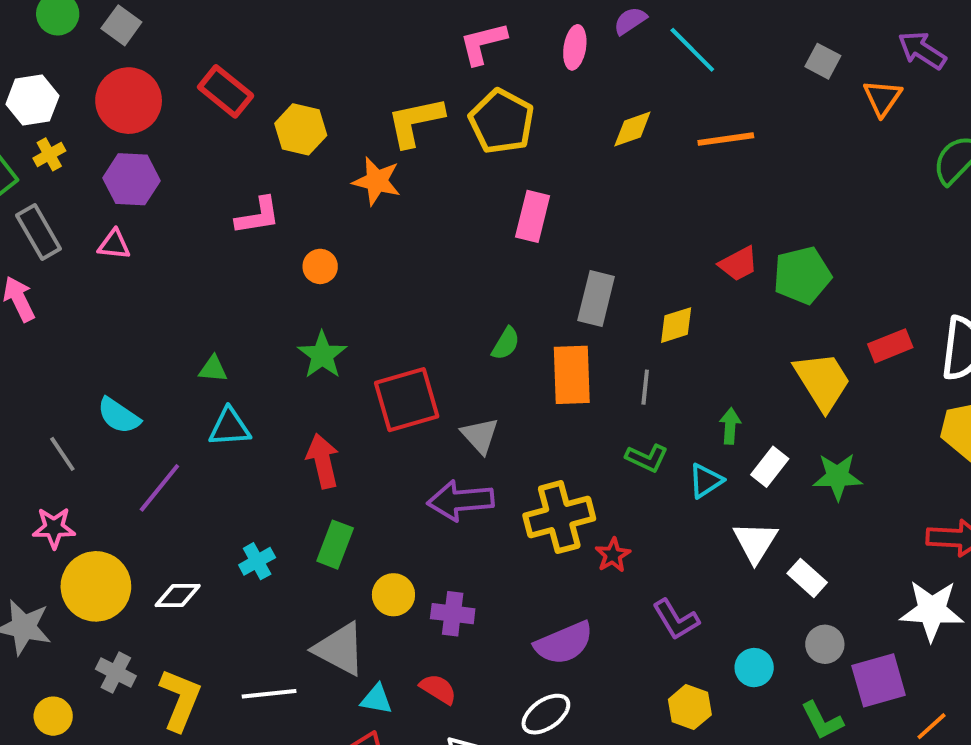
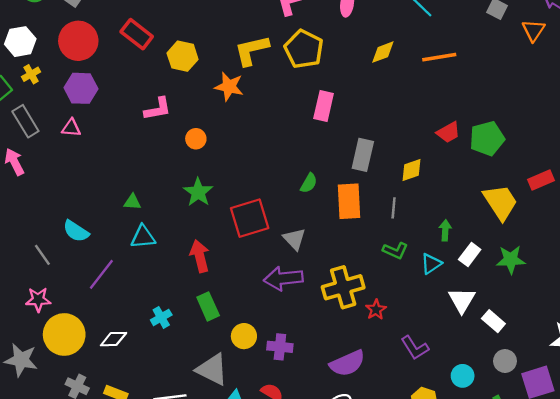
green rectangle: (335, 545) -> (208, 306), turned -44

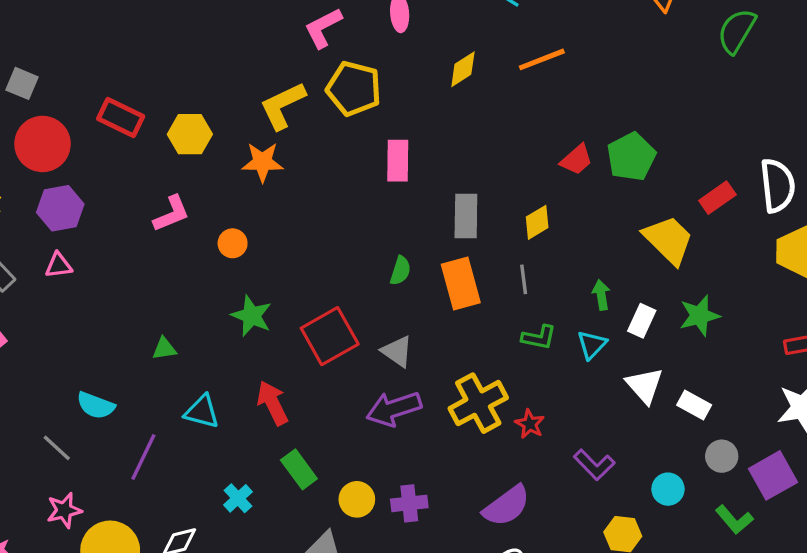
cyan triangle: (143, 237) -> (202, 412), moved, turned 32

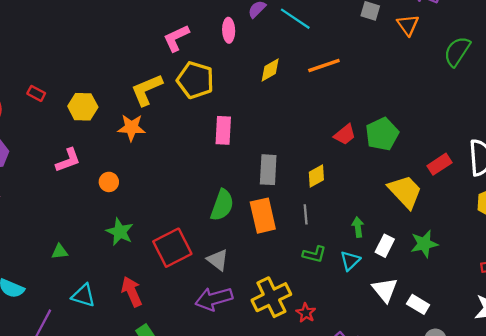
red rectangle: (121, 118) -> (36, 93), size x0.6
green semicircle: (400, 271) -> (222, 205), size x1.6

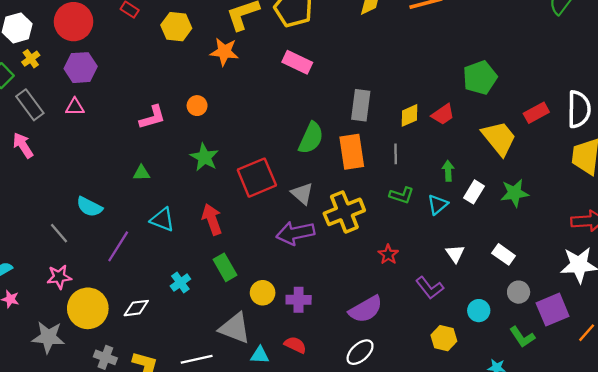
pink rectangle: (223, 130) -> (297, 62), moved, turned -72
red trapezoid: (345, 135) -> (443, 114), moved
pink L-shape: (68, 160) -> (152, 117), moved
white triangle: (385, 290) -> (455, 254), moved, size x0.7
yellow cross: (271, 297) -> (344, 212), moved

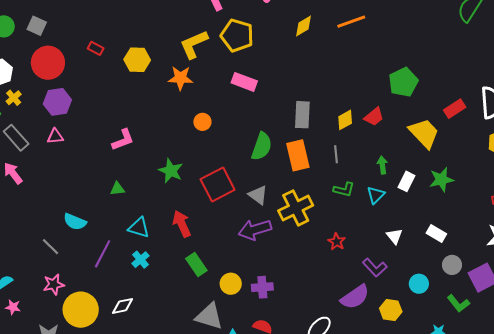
orange circle: (197, 106) -> (202, 122), moved
cyan cross: (180, 283) -> (140, 260), moved
purple semicircle: (366, 309) -> (355, 297), moved

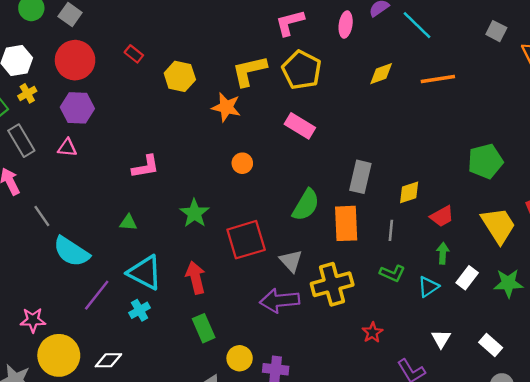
red trapezoid: (374, 117) -> (442, 216), moved
cyan semicircle: (75, 222) -> (71, 252), size x1.4
cyan triangle: (139, 228) -> (145, 273), size x1.4
gray line: (50, 247) -> (42, 216), moved

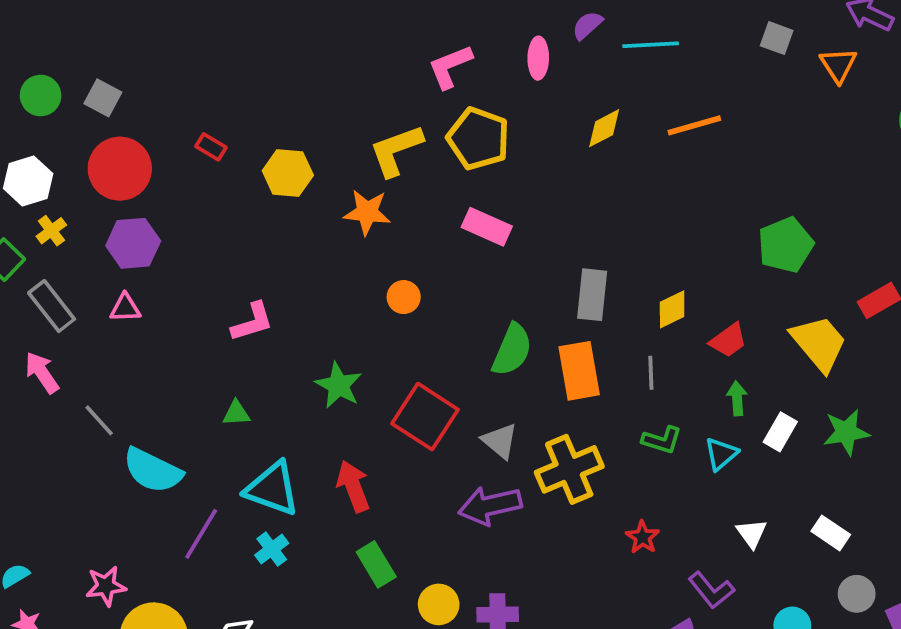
cyan line: (417, 25) -> (651, 45), turned -40
red square: (246, 240) -> (425, 417), turned -33

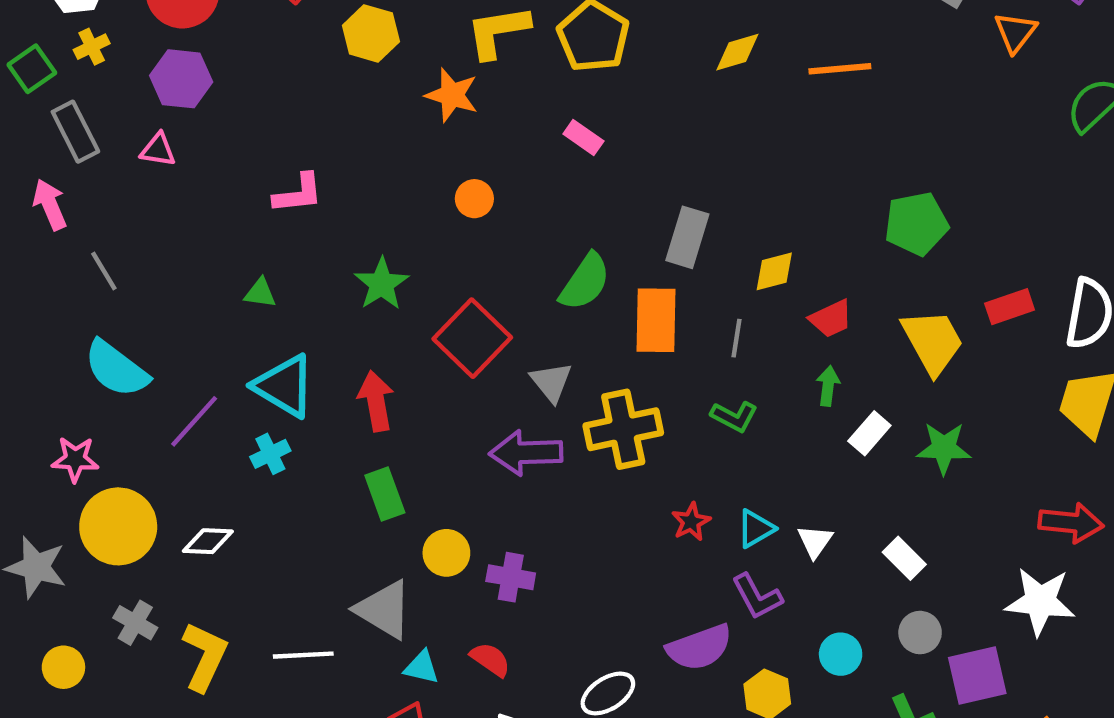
pink rectangle: (487, 227) -> (583, 138), size x0.7
cyan triangle: (721, 454) -> (756, 529), moved
cyan semicircle: (153, 470) -> (116, 369), moved

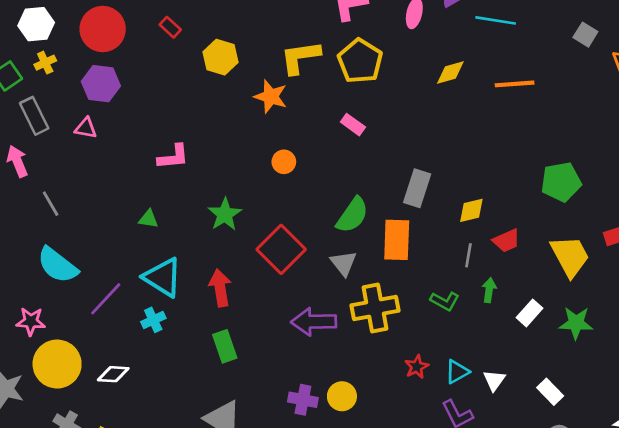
gray line: (736, 338) -> (468, 255), moved
gray triangle: (551, 382) -> (344, 263), moved
green arrow: (828, 386) -> (489, 290), moved
yellow circle: (446, 553) -> (342, 396), moved

